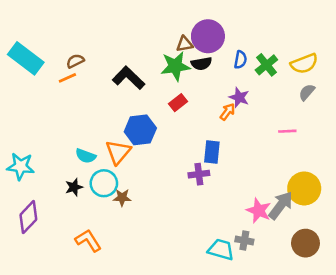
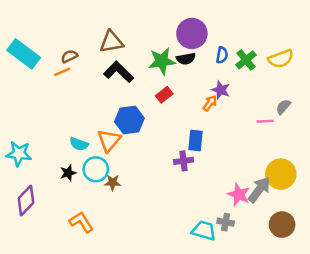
brown triangle: (185, 44) -> (111, 42), moved, size x1.5
gray semicircle: (307, 92) -> (283, 107), moved

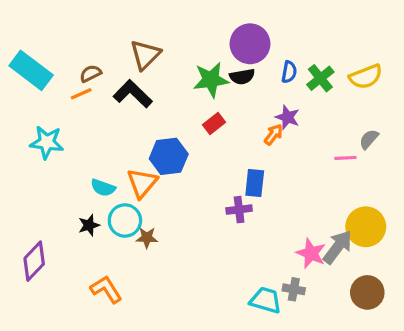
brown triangle: (111, 42) -> (145, 55), turned -35
black L-shape: (119, 72) -> (133, 94), moved
cyan star: (19, 154) -> (47, 142), moved

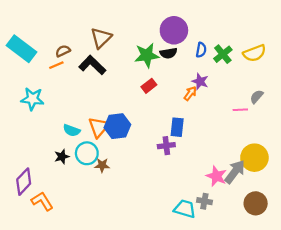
blue hexagon: (169, 156) -> (117, 126), moved
orange L-shape: (106, 289) -> (42, 201), moved

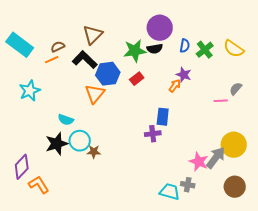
yellow semicircle: (254, 53) -> (234, 49), turned 55
cyan star: (32, 99) -> (30, 91), turned -30
blue hexagon: (117, 126) -> (108, 74), moved
orange triangle: (99, 127) -> (95, 94), moved
black star: (62, 157) -> (57, 144), size x1.6

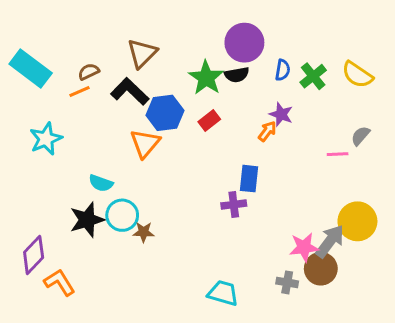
green star: (135, 51) -> (206, 78), turned -30
pink star: (199, 162) -> (304, 247), turned -30
brown circle: (235, 187) -> (321, 269), moved
cyan trapezoid: (170, 192) -> (223, 293), moved

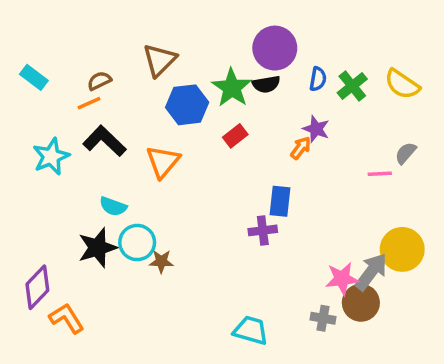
cyan rectangle: (31, 69) -> (34, 77), size x0.6
black L-shape: (130, 91) -> (104, 141), moved
blue hexagon: (165, 113) -> (187, 105), moved

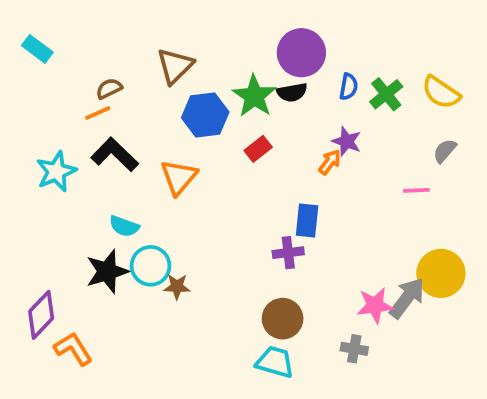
cyan rectangle: (34, 77) -> (37, 49), moved
gray semicircle: (406, 153) -> (445, 151), moved
brown circle: (361, 303) -> (283, 319), moved

